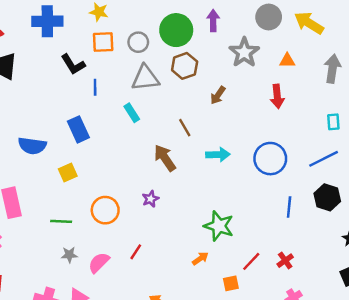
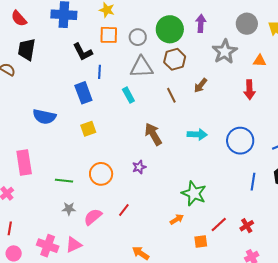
brown line: (185, 128) -> (171, 95), moved
blue rectangle: (78, 129) -> (83, 93), moved
yellow square: (68, 173) -> (88, 129), moved

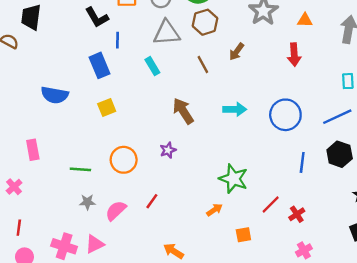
pink rectangle: (24, 162) -> (33, 150), size x0.7
red line: (219, 225) -> (271, 205), moved

